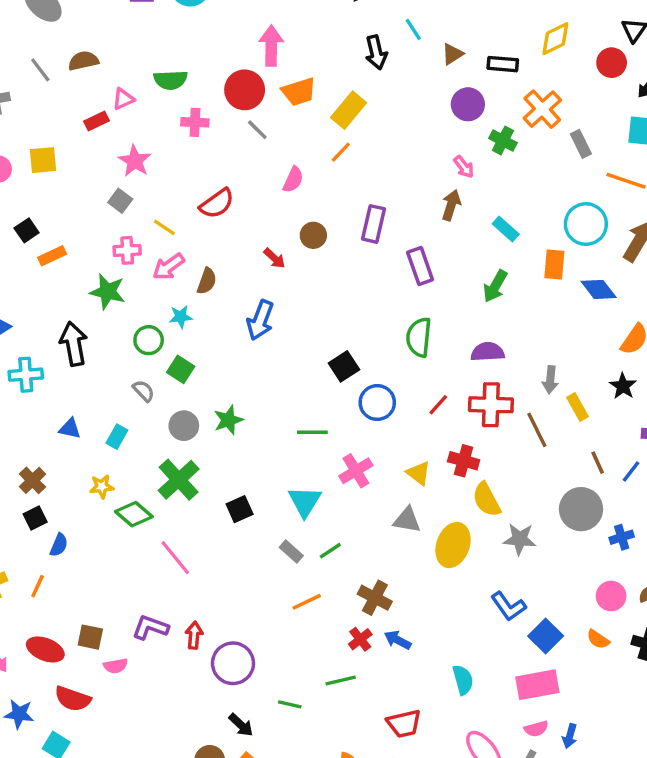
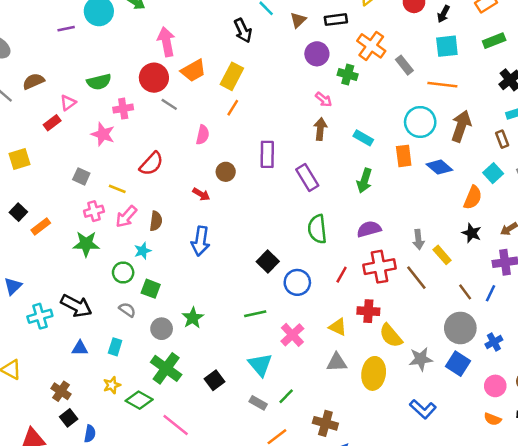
pink star: (135, 161) -> (103, 134), moved
black arrow: (74, 344) -> (76, 306), moved, turned 140
blue square: (546, 636) -> (458, 364), moved

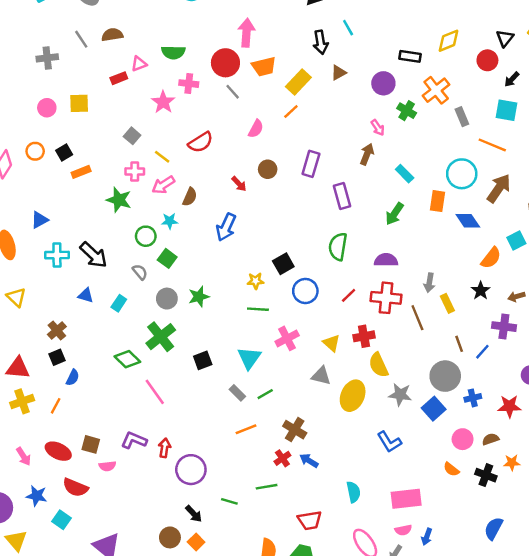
brown triangle: (298, 20) -> (339, 73), moved
red cross: (368, 311) -> (364, 336), turned -30
yellow star: (112, 385) -> (256, 281), moved

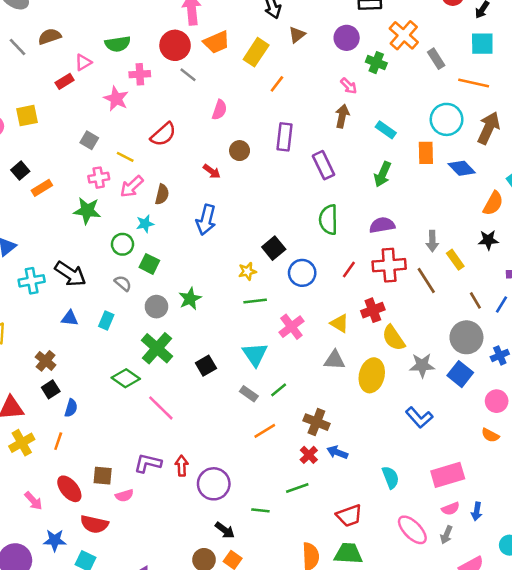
orange line: (291, 111) -> (277, 84), moved
black star: (481, 291) -> (488, 240), turned -30
red ellipse: (58, 451) -> (69, 489), turned 35

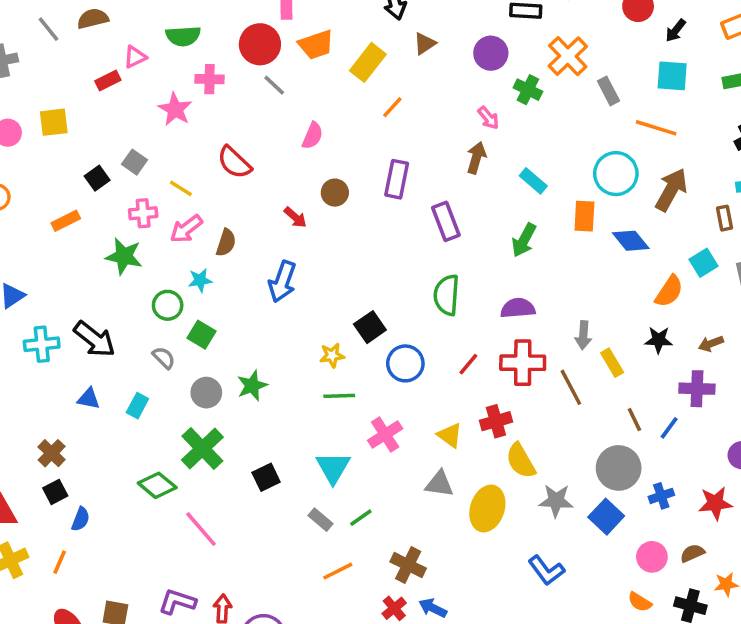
red semicircle: (163, 134) -> (234, 162), turned 80
black square: (20, 171) -> (97, 178), moved

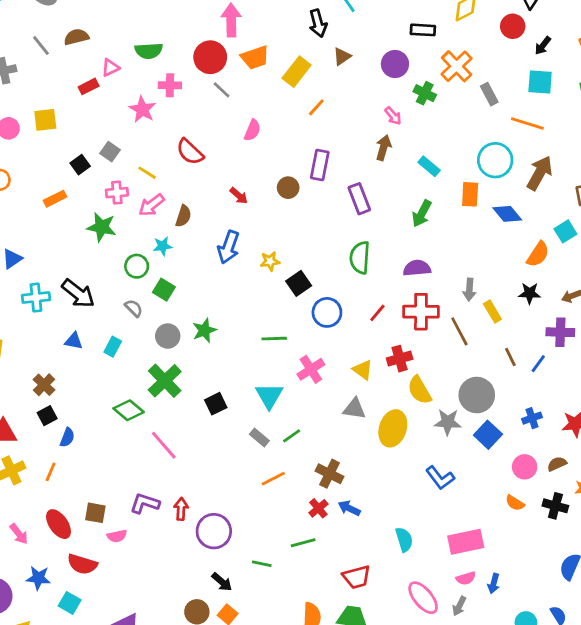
brown circle: (335, 193) -> (288, 188), moved
yellow star: (332, 355) -> (270, 261), moved
gray circle: (619, 468) -> (477, 395), moved

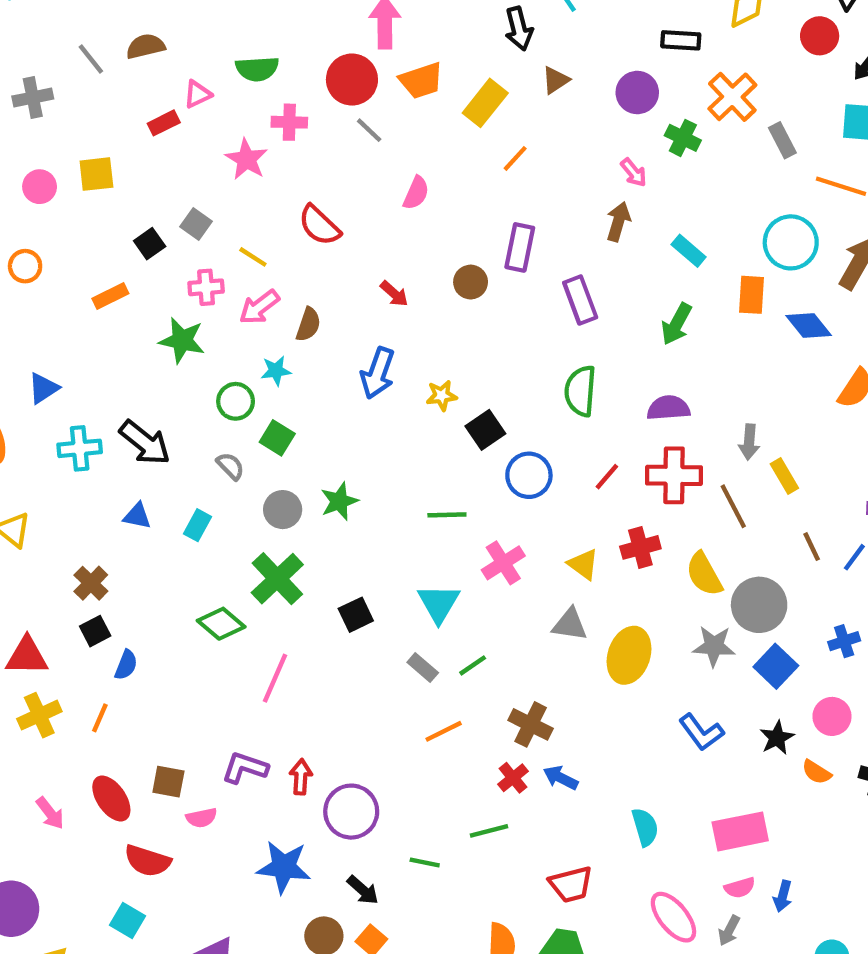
black star: (530, 293) -> (777, 738), moved, turned -30
yellow semicircle: (419, 390) -> (704, 574), moved
pink line: (164, 445) -> (275, 678), turned 64
blue star: (38, 578) -> (284, 867), moved, size x1.4

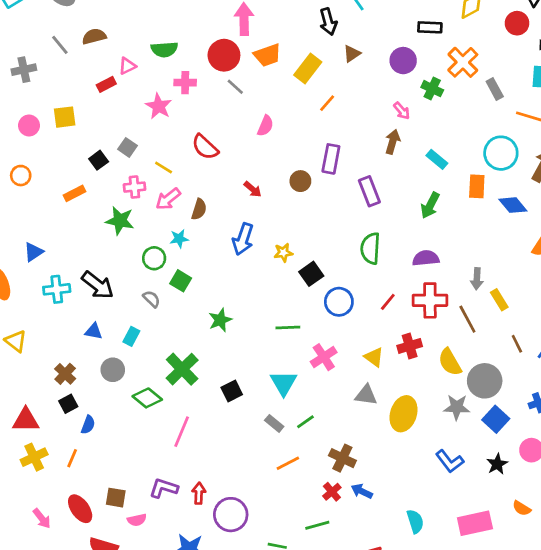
gray circle: (283, 510) -> (113, 370), moved
orange semicircle: (816, 772) -> (522, 508), moved

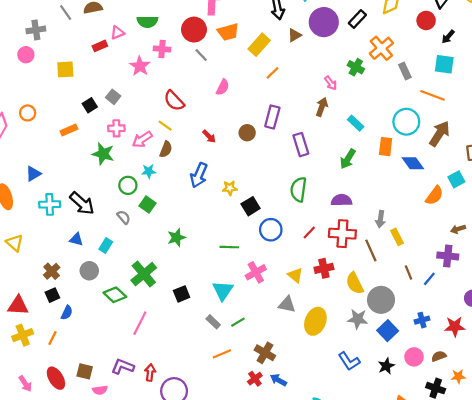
black rectangle: (430, 27) -> (357, 19), turned -54
purple circle: (403, 61) -> (324, 22), moved, size x1.4
pink circle: (29, 125) -> (26, 55), moved
yellow line: (164, 168) -> (165, 126), moved

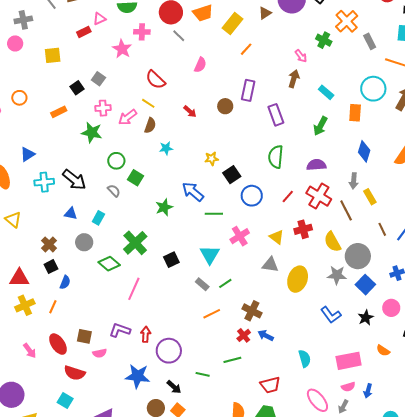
blue diamond: (413, 163) -> (364, 151), moved, turned 55
cyan star: (149, 171) -> (166, 148), moved
blue arrow: (199, 175) -> (193, 192), moved, turned 110
red cross: (342, 234) -> (319, 196), turned 30

